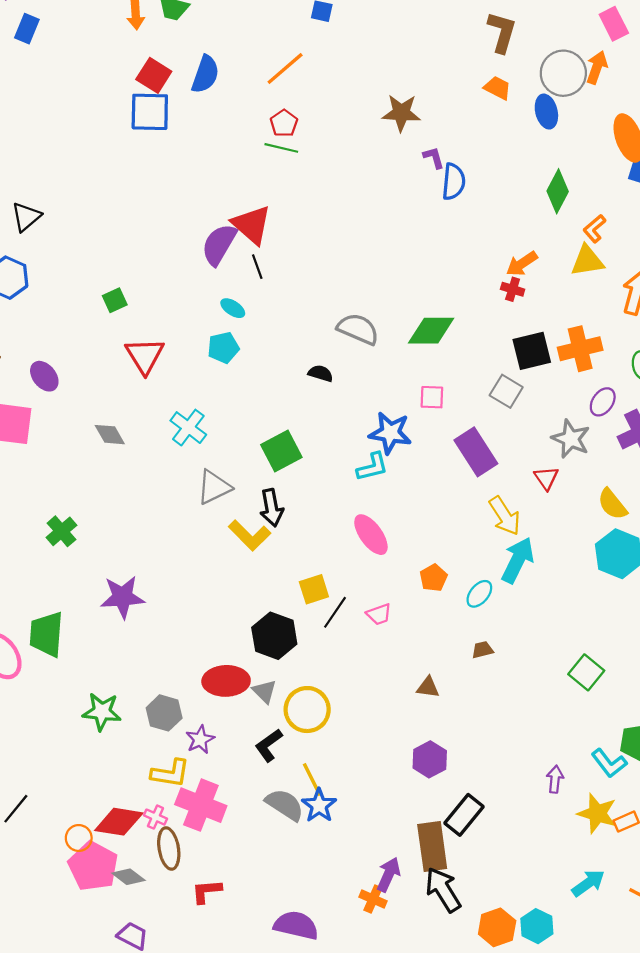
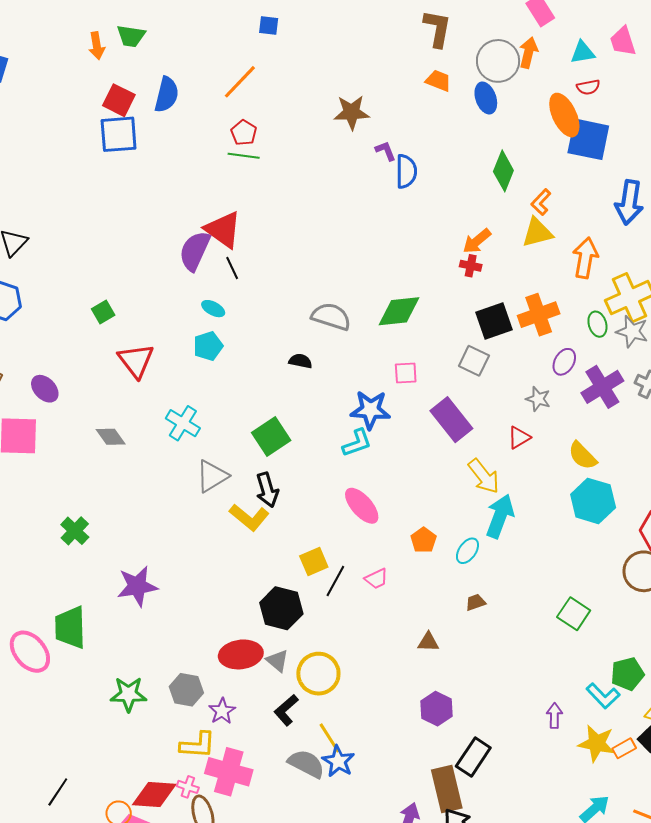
gray star: (571, 439) -> (538, 399), size x0.7
red triangle: (546, 478) -> (519, 437), turned 40

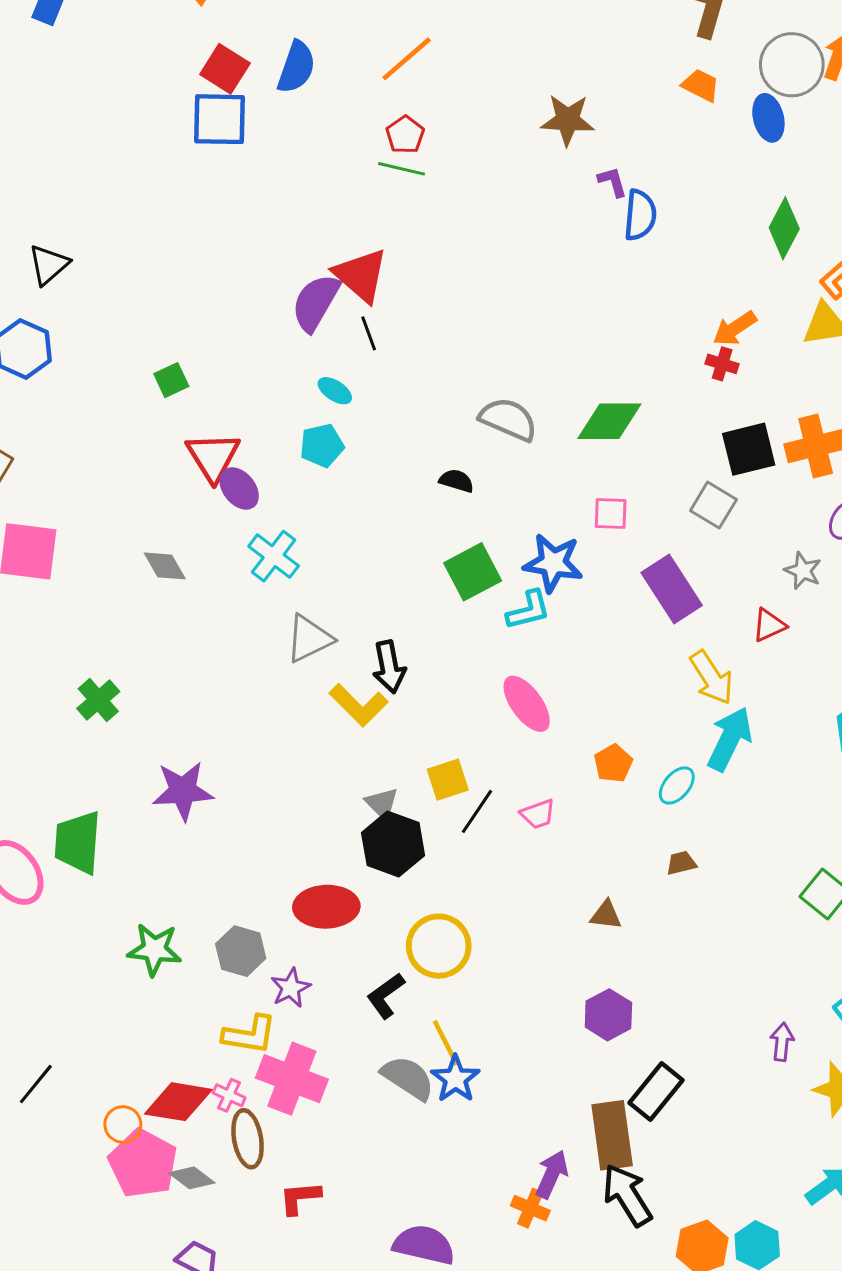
purple ellipse: (45, 389) -> (239, 489), moved
green square: (271, 436) -> (473, 572), moved
gray triangle: (277, 661) -> (382, 804), moved

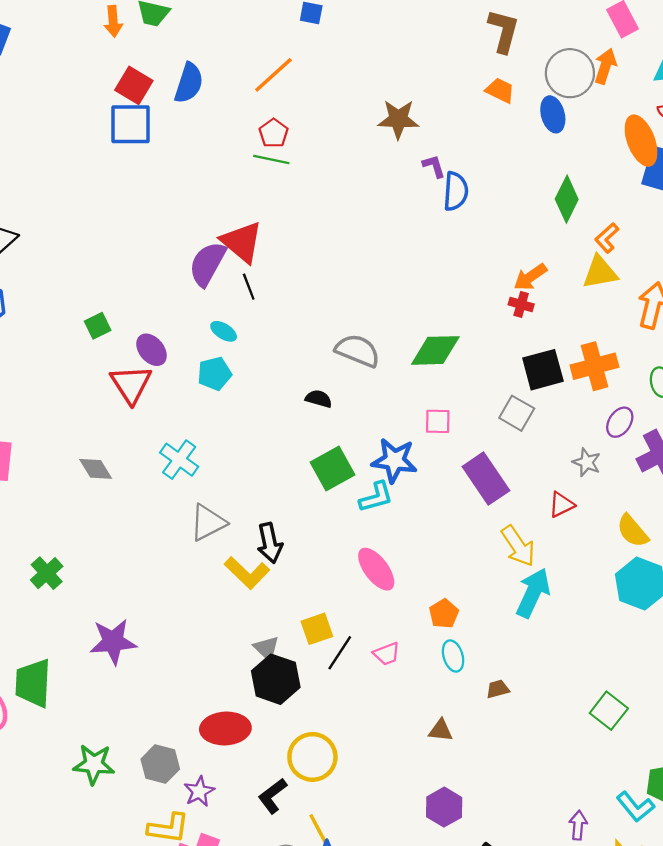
purple ellipse: (239, 489) -> (151, 350), moved
cyan ellipse: (677, 785) -> (453, 656), moved, turned -56

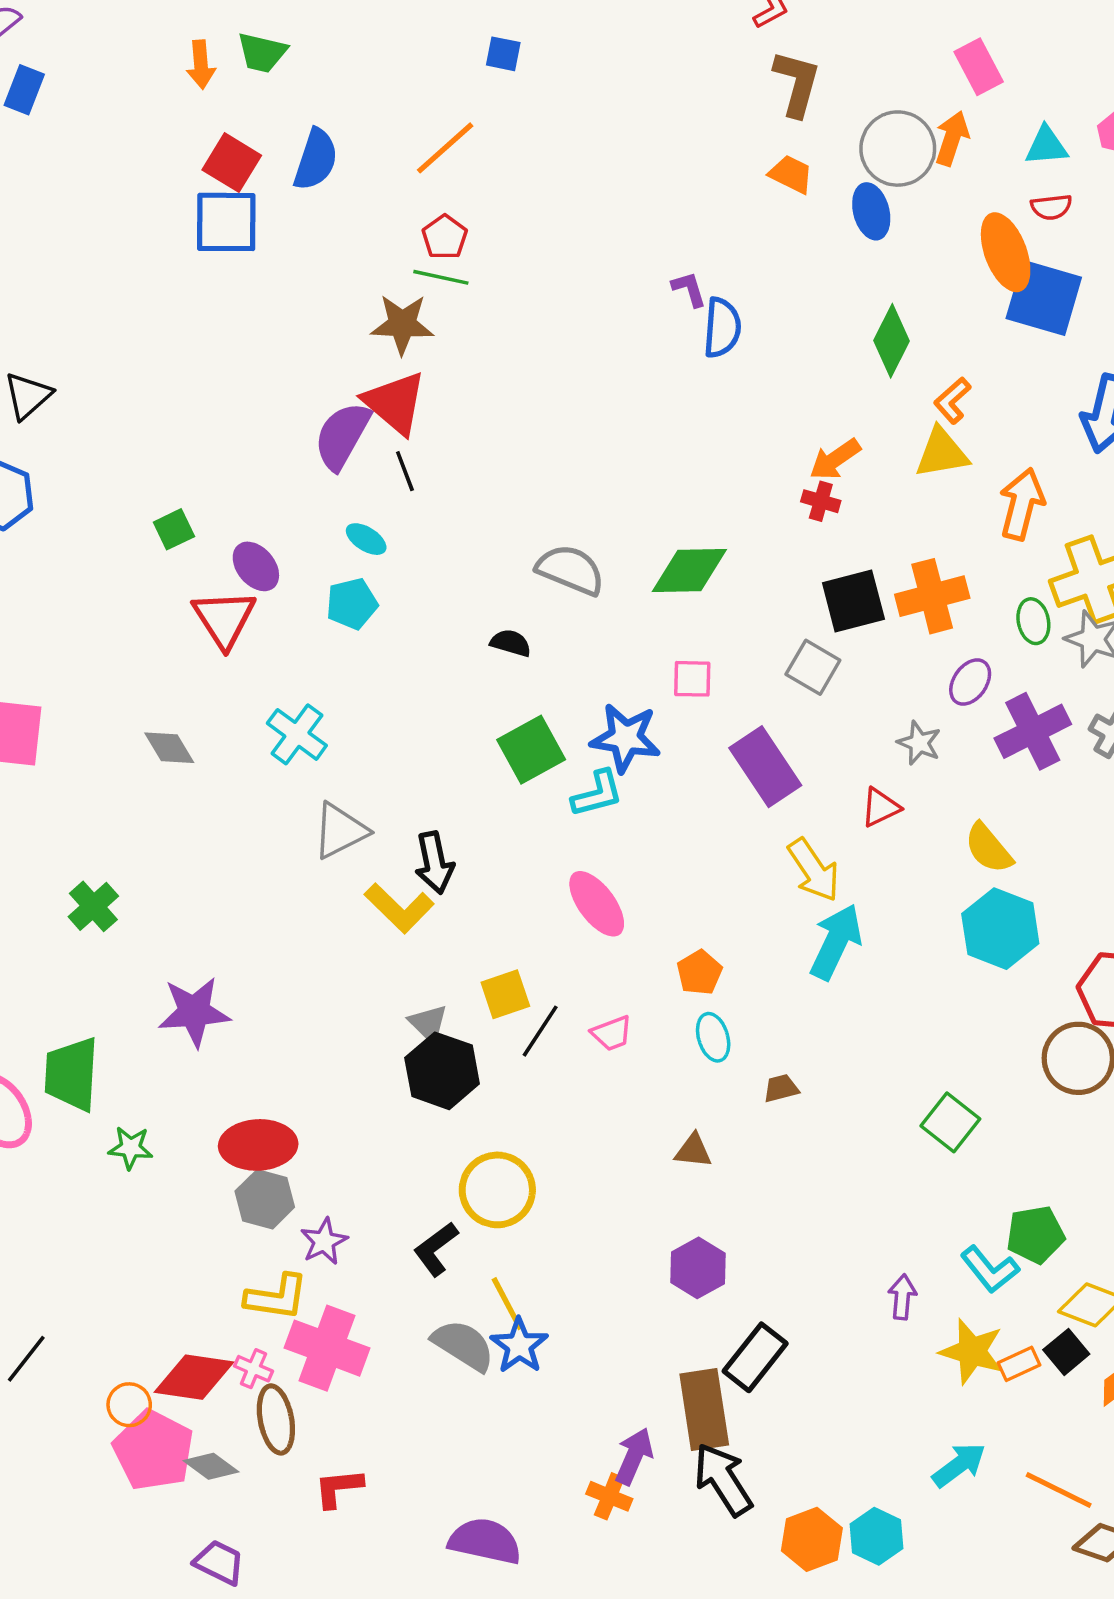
brown star: (398, 119) -> (402, 324), moved
red ellipse: (225, 728) -> (258, 1145), moved
green star: (94, 764) -> (131, 1148), moved, size x0.7

